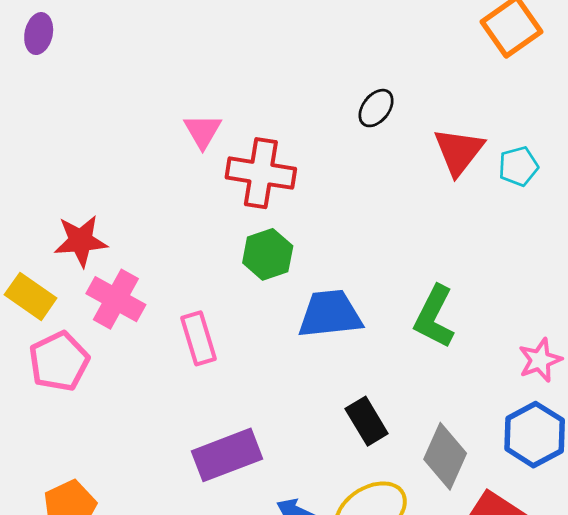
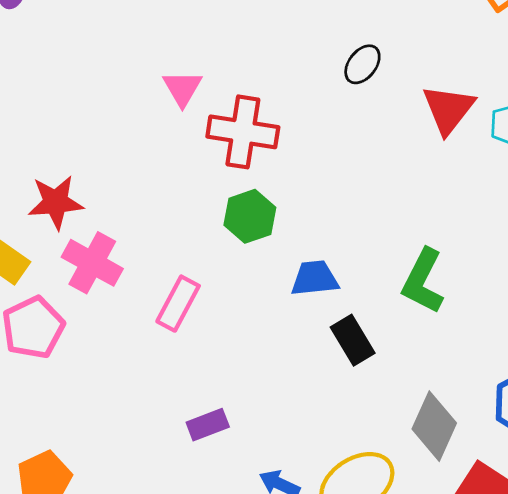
blue trapezoid: (330, 314) -> (315, 278), size x0.7
pink rectangle: (199, 338) -> (178, 304), turned 45
black rectangle: (367, 421) -> (353, 340), moved
purple rectangle: (227, 455) -> (208, 425), size x0.6

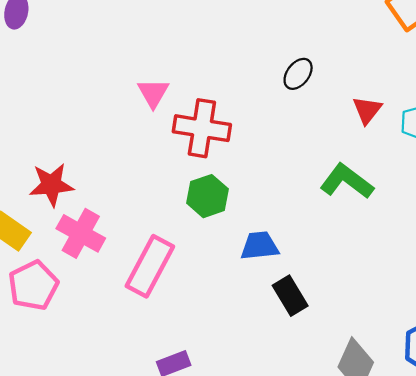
red triangle: (448, 109) -> (367, 110), size x0.7
green L-shape: (423, 281) -> (347, 181), moved, turned 100
pink rectangle: (178, 304) -> (150, 266), size x1.4

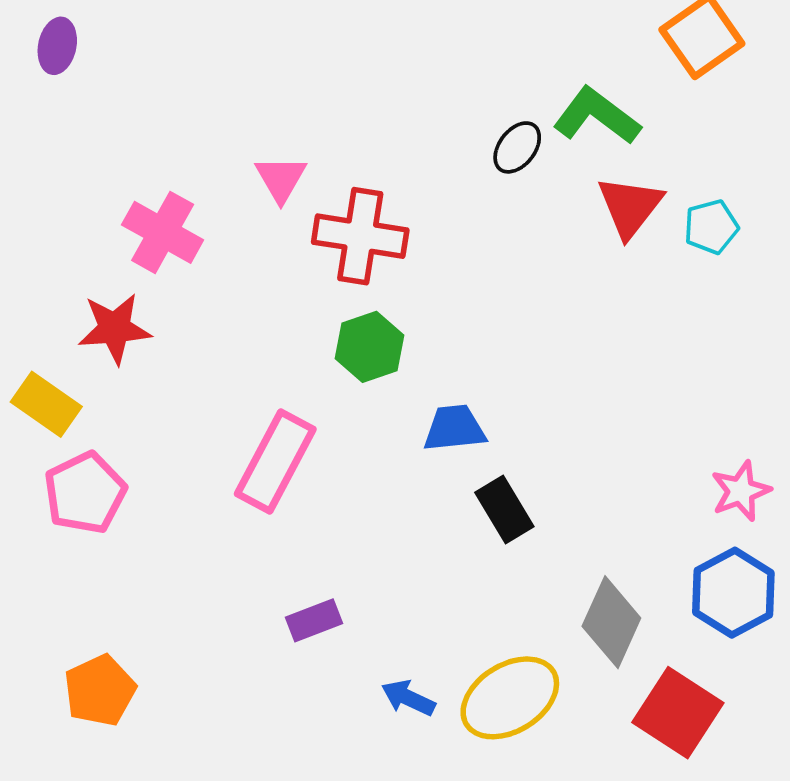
red triangle: (367, 110) -> (630, 207), size x1.4
green L-shape: (347, 181) -> (597, 116), moved
pink cross: (81, 233) -> (163, 232), moved

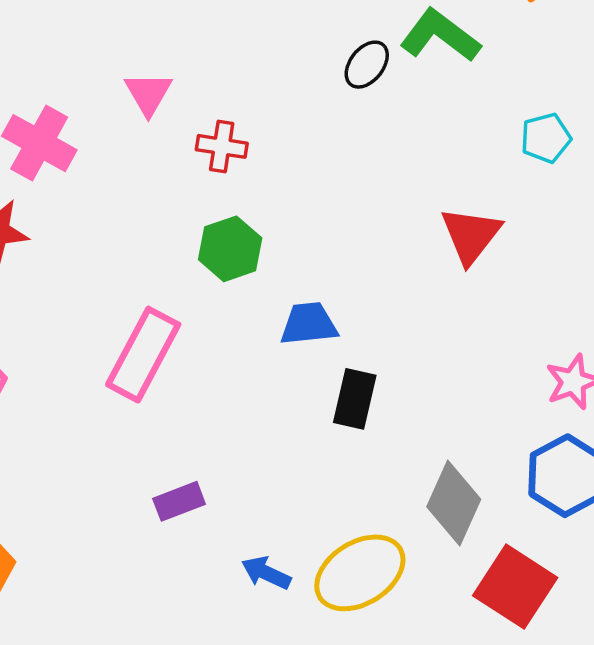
red triangle: (630, 207) -> (471, 235), moved
red cross: (360, 236) -> (222, 146), size x0.6
black rectangle: (504, 509) -> (355, 399), turned 44

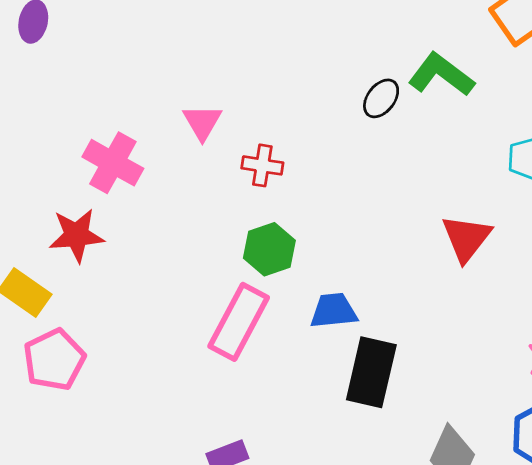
pink rectangle: (143, 355) -> (239, 322), moved
black rectangle: (355, 399) -> (371, 372), size x1.4

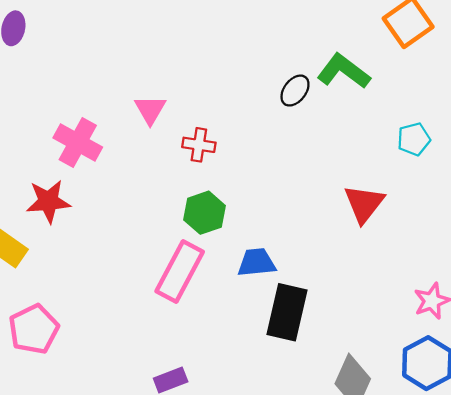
pink pentagon: (54, 360) -> (34, 329), moved

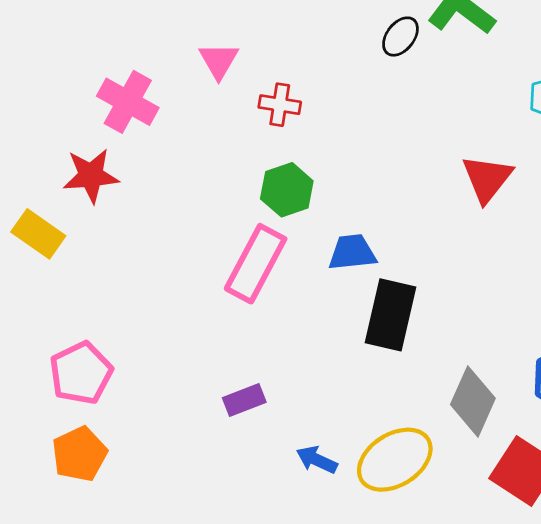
pink pentagon: (34, 329) -> (81, 373), moved

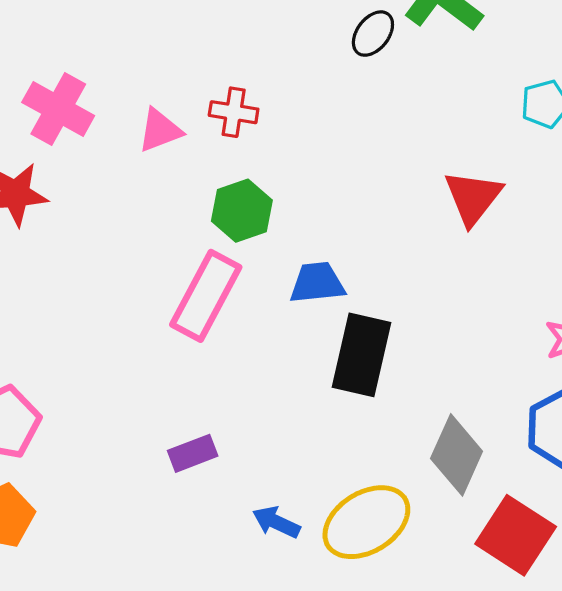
pink triangle: (219, 61) -> (160, 130), moved, turned 39

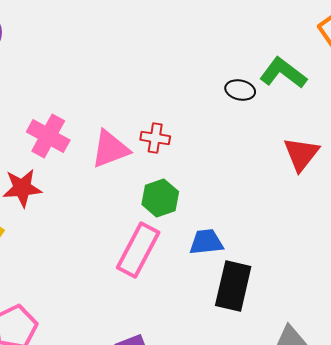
black ellipse: (373, 34) -> (240, 90), turned 64
pink triangle: (160, 130) -> (110, 149), size x1.4
red triangle: (473, 198) -> (301, 154), moved

